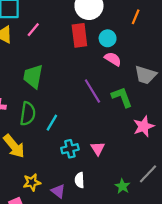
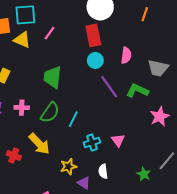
cyan circle: (108, 38) -> (95, 60), moved
pink semicircle: (113, 59) -> (126, 55), turned 70
green L-shape: (122, 97) -> (137, 91), turned -40
green semicircle: (28, 114) -> (50, 112), turned 30
yellow star: (32, 182) -> (68, 166), moved

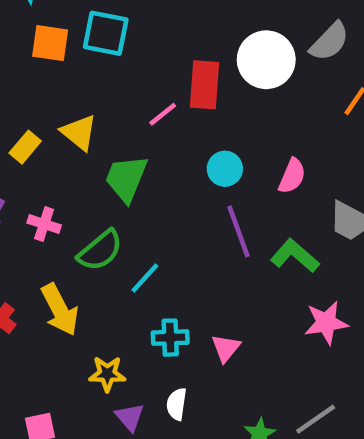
pink line: (50, 33) -> (163, 114), moved
red rectangle: (93, 35) -> (204, 85), moved
yellow triangle: (22, 40) -> (79, 132), moved

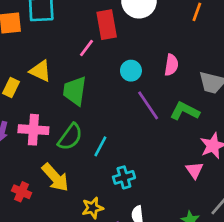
pink cross: (44, 224) -> (33, 130), size x1.5
pink triangle: (226, 348) -> (194, 170), moved

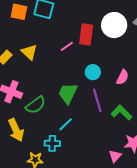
green trapezoid: (75, 91) -> (68, 93), moved
cyan line: (100, 146) -> (66, 124), moved
cyan cross: (124, 177) -> (52, 143), moved

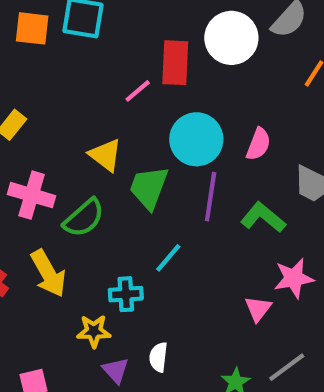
yellow triangle: (29, 52) -> (106, 155), moved
cyan circle: (93, 72) -> (196, 139), size x1.6
purple line: (97, 100) -> (211, 197), turned 30
cyan line: (66, 124) -> (168, 258), moved

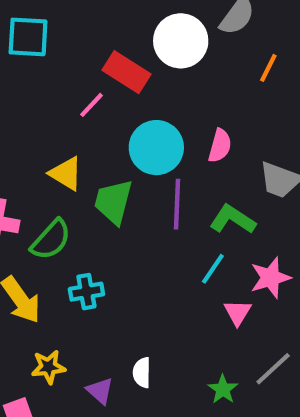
red rectangle: (175, 63) -> (127, 72), turned -54
cyan line: (168, 258) -> (213, 269), moved
cyan cross: (126, 294) -> (86, 292), moved
yellow star: (94, 331) -> (48, 367), moved

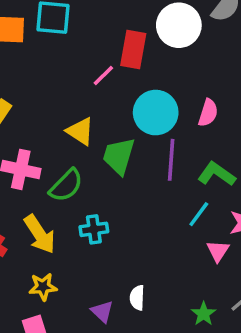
red rectangle: (127, 72) -> (133, 49), turned 66
yellow star: (48, 367) -> (43, 287), moved

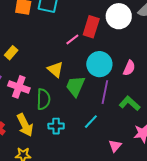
green semicircle: (66, 185) -> (43, 99), turned -50
cyan line: (199, 214) -> (91, 122), moved
pink triangle: (218, 251) -> (115, 146), moved

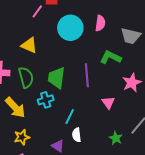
green trapezoid: (75, 86) -> (57, 78), moved
purple line: (105, 92) -> (87, 75), moved
cyan line: (91, 122) -> (70, 117), moved

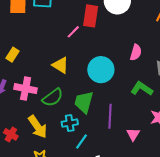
cyan circle: (70, 28) -> (101, 70), moved
purple line: (87, 75) -> (110, 116), moved
green semicircle: (26, 77) -> (53, 97), turned 60
cyan line: (70, 117) -> (81, 142), moved

